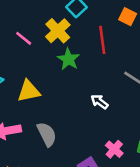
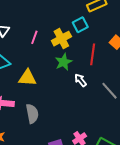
pink line: (24, 38) -> (34, 37), turned 56
white arrow: (99, 102) -> (81, 80), moved

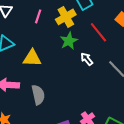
red line: (93, 54) -> (98, 32), turned -45

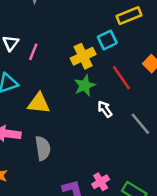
pink line: (38, 16) -> (33, 52), moved

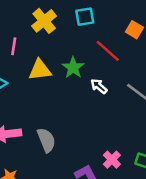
cyan square: (107, 40) -> (85, 17), turned 30
yellow cross: (83, 56) -> (44, 21), moved
yellow triangle: (39, 103) -> (40, 70), moved

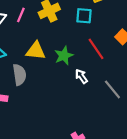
pink line: (14, 46) -> (21, 15), moved
gray semicircle: (46, 140) -> (19, 75), moved

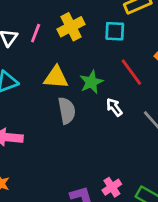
gray semicircle: (19, 75) -> (67, 111), moved

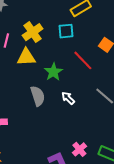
yellow triangle: (56, 77) -> (26, 57), moved
white arrow: (114, 107) -> (68, 98), moved

